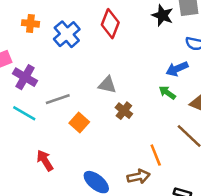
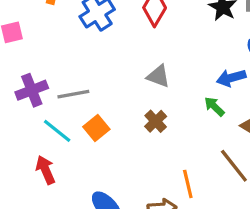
purple cross: (25, 77) -> (32, 90), moved, turned 30
gray triangle: (107, 85) -> (158, 76), moved
cyan line: (24, 113) -> (57, 131), moved

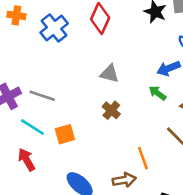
gray line: (73, 94) -> (42, 96), turned 35
orange square: (96, 128) -> (65, 134), moved, turned 30

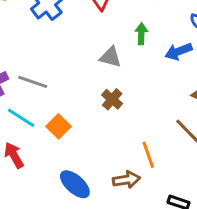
green arrow: (157, 93) -> (141, 34), moved, turned 54
orange square: (65, 134) -> (59, 126), turned -30

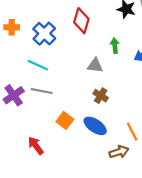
cyan line: (21, 118) -> (38, 65), moved
blue ellipse: (75, 184) -> (95, 126), moved

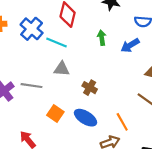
cyan line: (38, 65) -> (57, 42), moved
gray triangle: (95, 65) -> (62, 69), moved

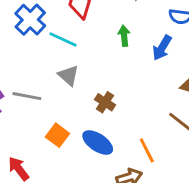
blue arrow: (130, 45) -> (162, 48), turned -30
gray triangle: (62, 69) -> (68, 75), turned 35

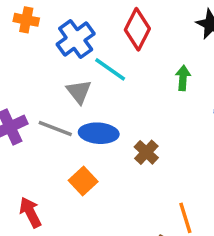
gray triangle: (68, 75) -> (79, 92), moved
blue ellipse: (98, 143) -> (99, 133), moved, turned -40

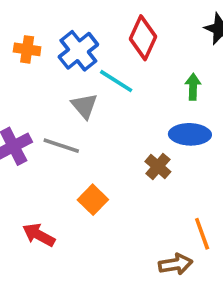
orange cross: (26, 20) -> (27, 49), moved
blue ellipse: (99, 133) -> (190, 134), moved
red arrow: (30, 212) -> (39, 235), turned -32

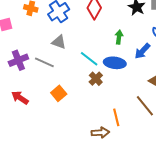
cyan line: (116, 81) -> (89, 59), moved
gray triangle: (84, 106) -> (59, 42), turned -35
red arrow: (39, 235) -> (20, 98), moved

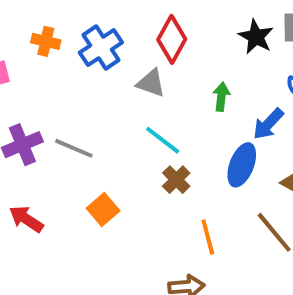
gray triangle: (59, 42) -> (151, 83), moved
blue ellipse: (115, 63) -> (242, 165), moved, turned -75
orange line: (116, 117) -> (208, 237), moved

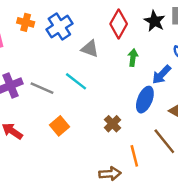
red diamond: (172, 39) -> (119, 24), moved
cyan line: (163, 140) -> (76, 81), moved
brown cross: (176, 180) -> (113, 124), moved
orange line: (208, 237) -> (134, 156), moved

